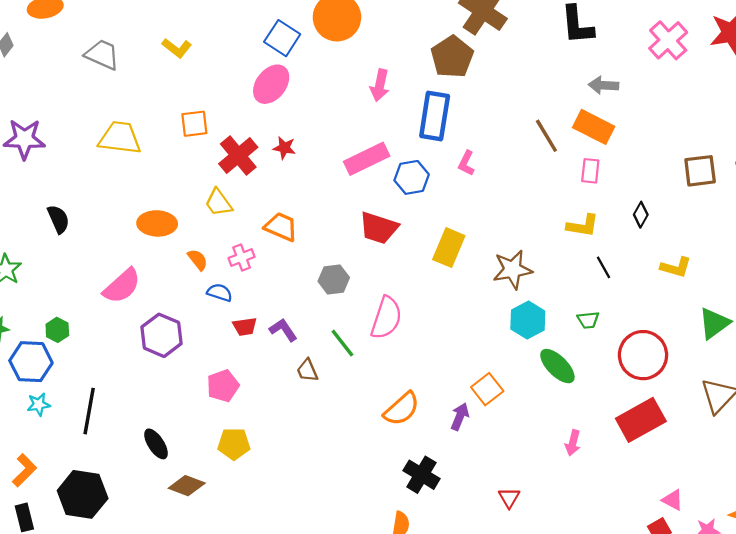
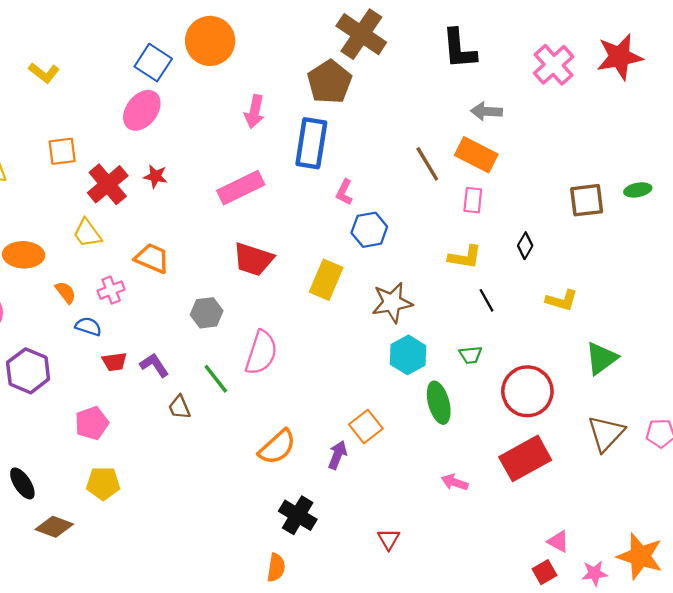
blue hexagon: (412, 177) -> (369, 230), moved
green ellipse: (557, 366) -> (439, 403), turned 30
pink arrow: (573, 443) -> (455, 482), turned 95

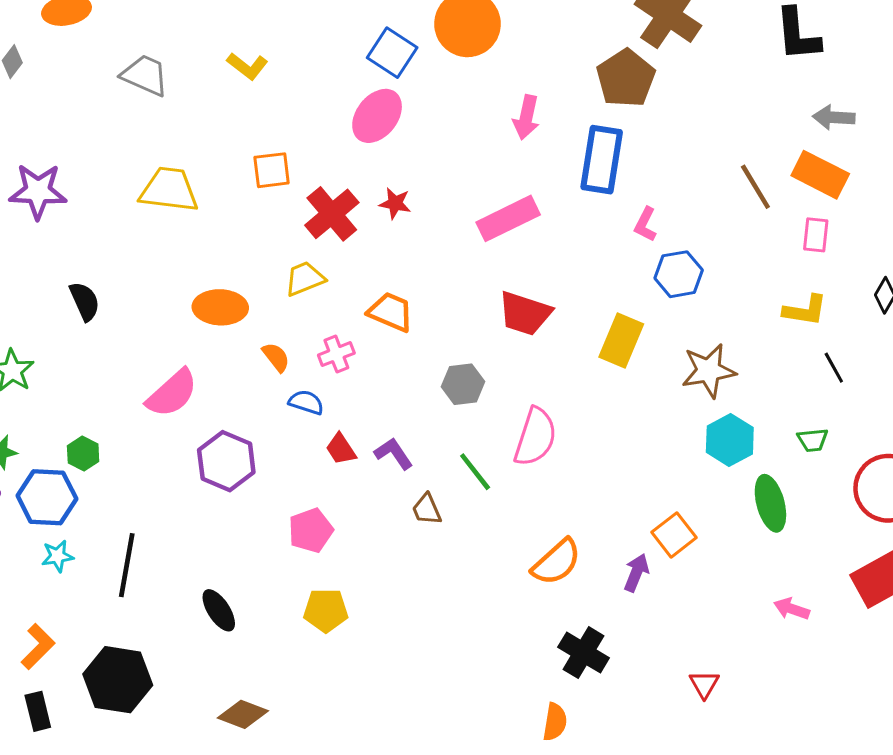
yellow trapezoid: (87, 233) -> (305, 279), turned 104
red trapezoid: (115, 362) -> (341, 449), turned 65
brown diamond: (54, 527) -> (243, 714), moved

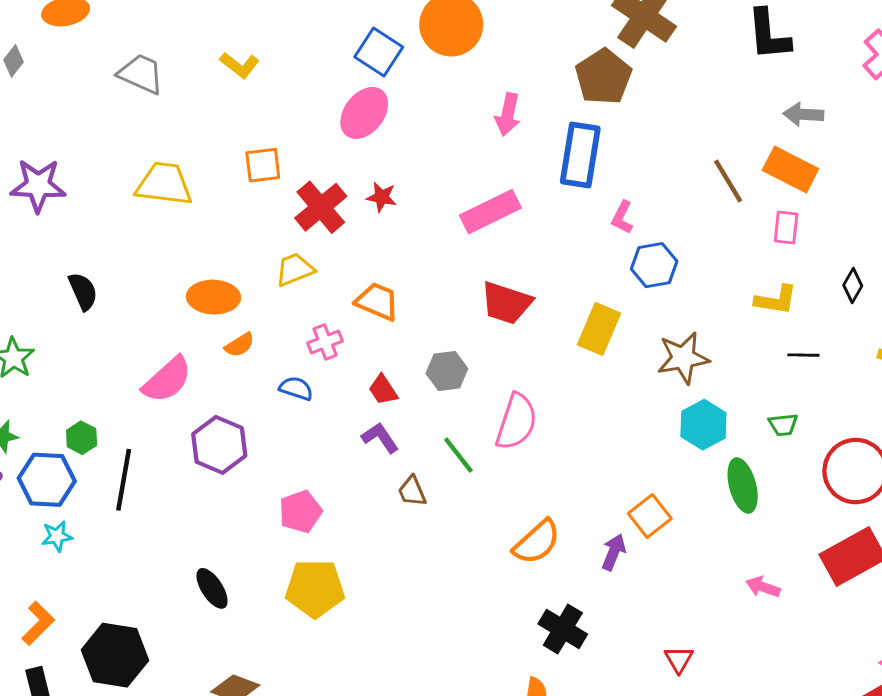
orange semicircle: (276, 357) -> (240, 345), moved, turned 96
black line: (834, 368) -> (803, 355), turned -60
red trapezoid: (341, 449) -> (383, 390), moved
black line: (127, 565) -> (124, 480), moved
yellow pentagon: (326, 610) -> (315, 588), size x1.4

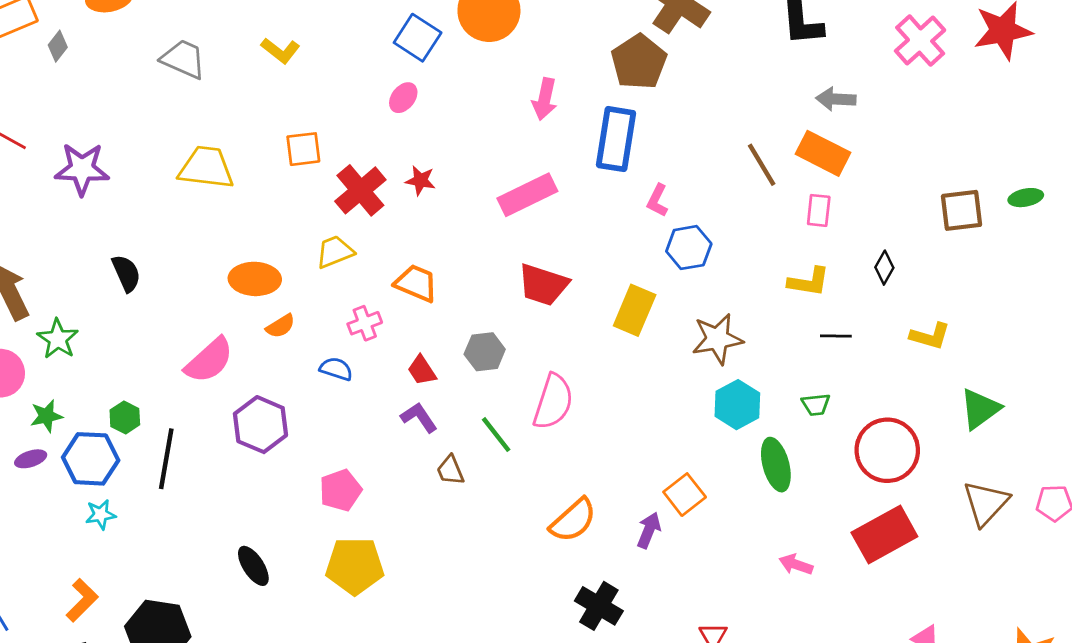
pink ellipse: (364, 113) -> (403, 98), size x0.6

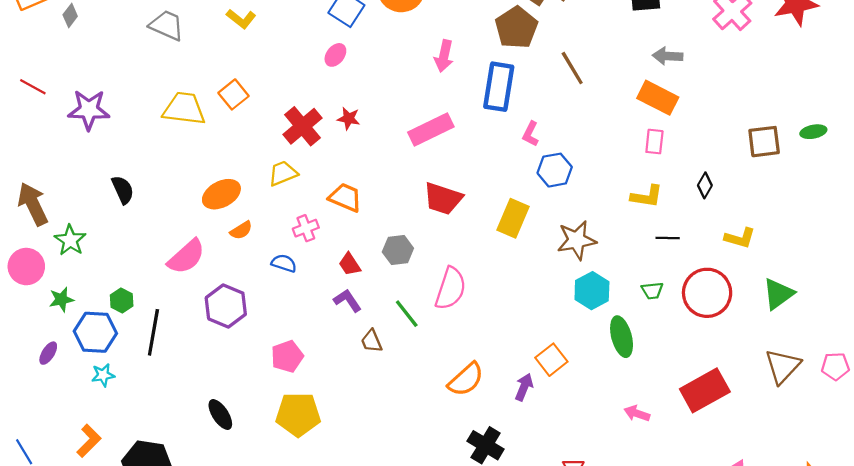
orange square: (303, 149) -> (233, 94), moved, turned -32
brown line: (762, 165) -> (572, 68), moved
orange ellipse: (255, 279) -> (221, 194), turned -30
red circle: (887, 450) -> (707, 293), moved
purple ellipse: (31, 459) -> (48, 353), moved, turned -40

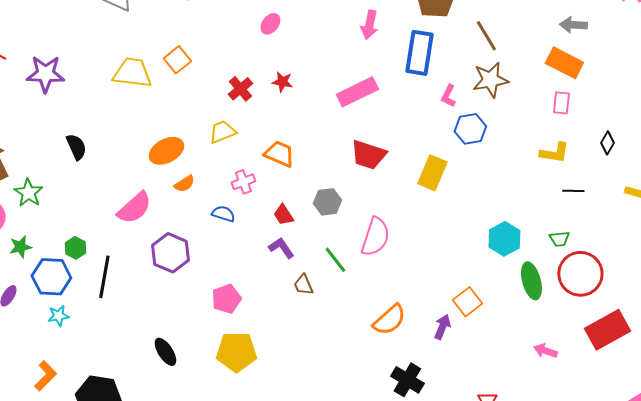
red cross: (303, 126) -> (240, 89), size x0.7
brown star: (577, 240) -> (490, 80), moved
red circle: (707, 293) -> (580, 274), moved

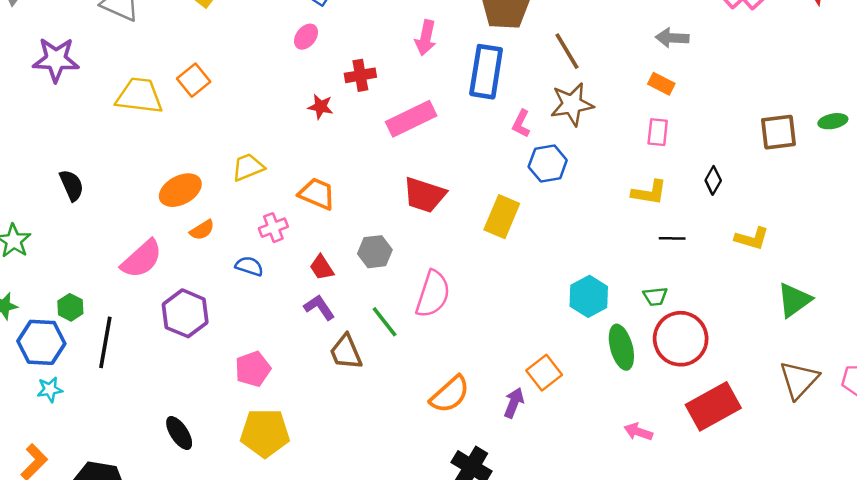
orange rectangle: (564, 63) -> (661, 84), size x0.6
purple star: (45, 74) -> (56, 60), moved
red cross: (240, 89) -> (360, 75), moved, turned 30
brown trapezoid: (303, 285) -> (346, 352), size x1.4

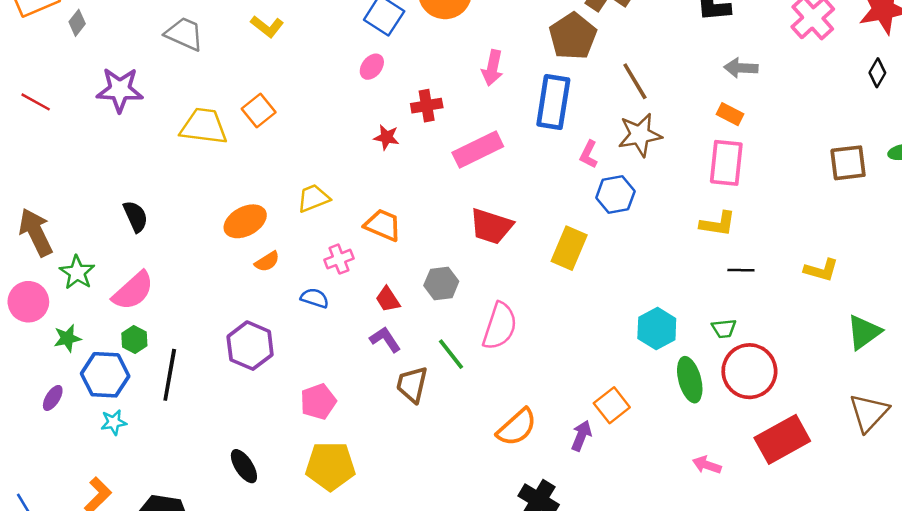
pink rectangle: (658, 132) -> (726, 163), size x1.6
black diamond: (713, 180) -> (877, 73), moved
pink semicircle: (142, 259) -> (133, 291), moved
brown trapezoid: (346, 352) -> (412, 385), turned 36

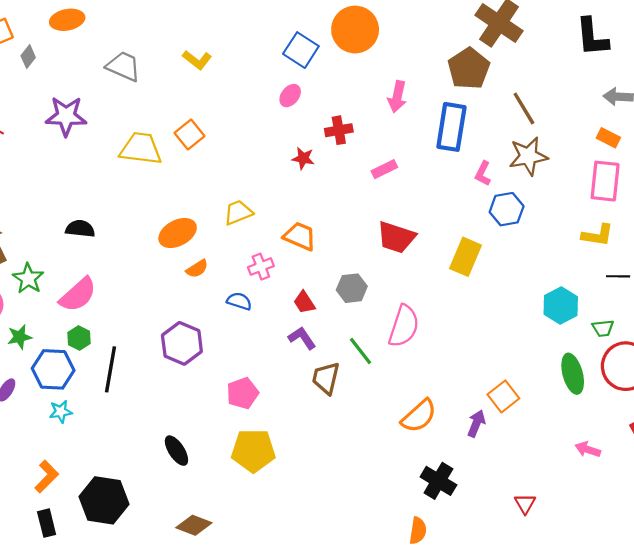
pink rectangle: (478, 149) -> (384, 169), size x0.6
black semicircle: (136, 216) -> (80, 229), turned -60
cyan hexagon: (657, 329) -> (561, 306), moved

